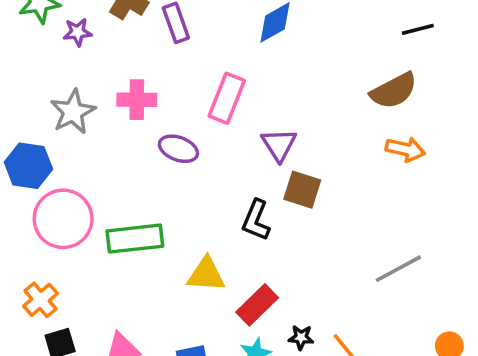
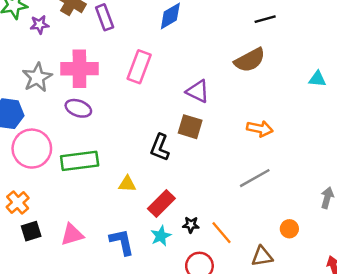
pink cross: (137, 100) -> (79, 69), size x1.4
purple triangle: (279, 145) -> (198, 91), moved, turned -30
purple ellipse: (178, 149) -> (78, 108), moved
orange arrow: (405, 149) -> (260, 129), moved
yellow triangle: (206, 274) -> (127, 184), size x0.7

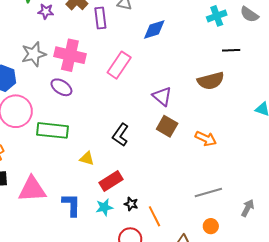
brown square: (190, 127) -> (167, 126), moved
gray line: (255, 178) -> (208, 192), moved
pink triangle: (72, 235) -> (32, 189), size x1.4

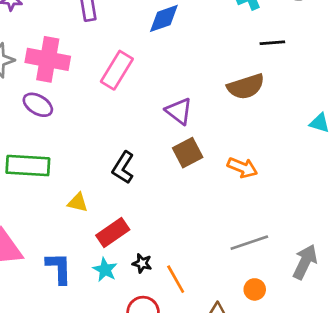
brown square: (167, 126) -> (188, 153), turned 35
cyan star: (104, 207) -> (105, 270), turned -30
gray arrow: (248, 208) -> (305, 262), size x1.4

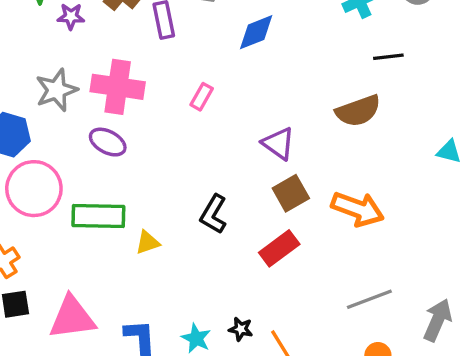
pink rectangle: (117, 70) -> (202, 97), size x0.6
orange arrow: (242, 168) -> (358, 209), size x1.4
yellow triangle: (78, 203) -> (148, 242), moved, turned -30
red rectangle: (113, 233) -> (279, 248), moved

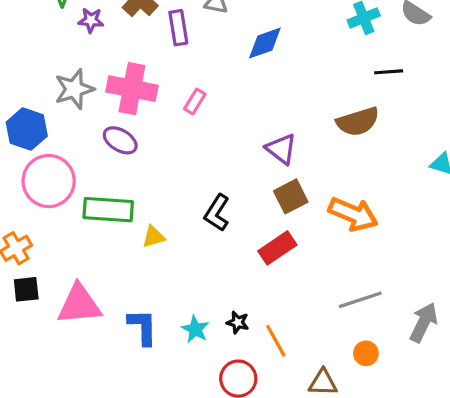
pink rectangle: (202, 97) -> (195, 102), moved

